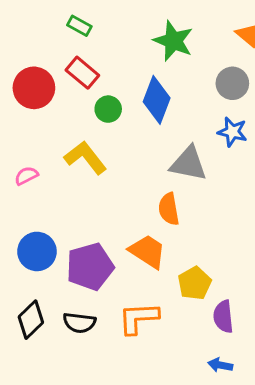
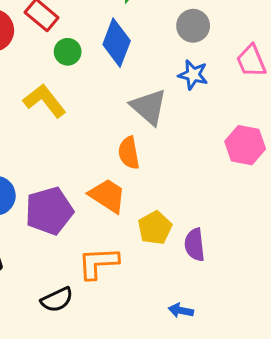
gray triangle: (188, 164) -> (149, 107), turned 30
purple semicircle: (223, 317) -> (195, 245), moved
black semicircle: (79, 323) -> (57, 300), moved, turned -32

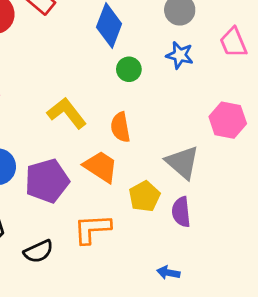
green circle: (68, 52) -> (129, 69), moved
yellow L-shape: (45, 101) -> (67, 113), moved
gray triangle: (149, 107) -> (183, 162), moved
black semicircle: (57, 300) -> (39, 251), moved

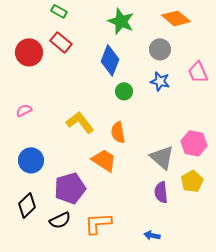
pink hexagon: (228, 120) -> (194, 143), moved
purple pentagon: (47, 181) -> (70, 188), moved
yellow pentagon: (144, 196) -> (192, 181), moved
orange L-shape: (92, 229) -> (98, 223), moved

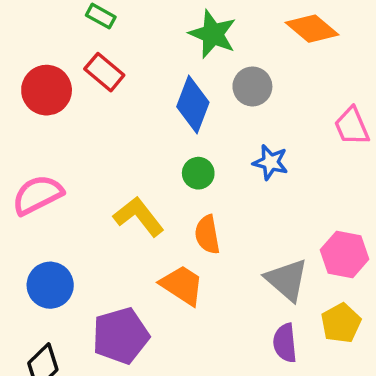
gray circle: (160, 49) -> (252, 86), moved
blue star: (160, 81) -> (270, 162), moved
green circle: (124, 91) -> (198, 173), moved
pink semicircle: (24, 110) -> (38, 195), size x1.8

